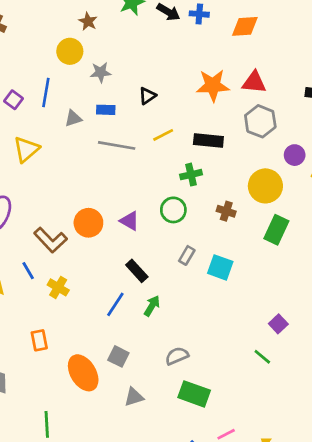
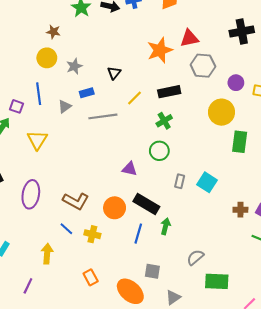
brown cross: (226, 211) -> (240, 210), moved
orange circle: (88, 223) -> (115, 208), moved
cyan square: (220, 267) -> (207, 182), turned 30
black rectangle: (137, 271) -> (146, 204), size x1.4

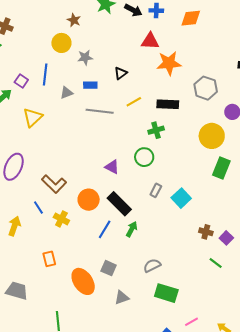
red triangle: (189, 38) -> (150, 41), moved

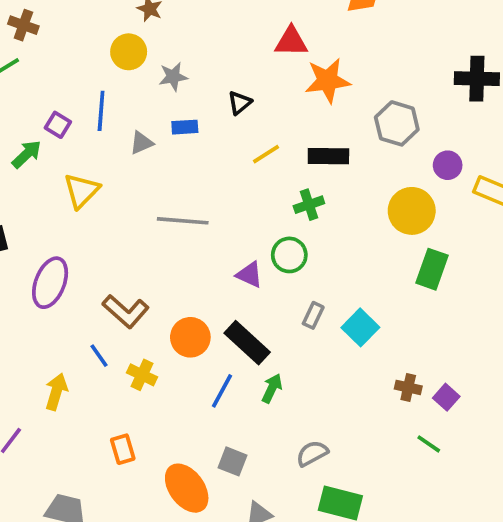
gray line: (100, 111) -> (183, 221), moved
purple triangle: (112, 167) -> (249, 275), moved

